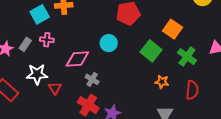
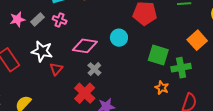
orange square: (172, 29) -> (197, 40), moved
green square: (151, 51) -> (158, 55), turned -35
green cross: (187, 57) -> (181, 68), moved, turned 30

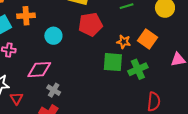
cyan circle: (119, 38) -> (53, 36), moved
orange star: (162, 88) -> (124, 42), moved

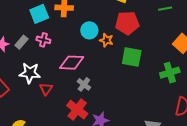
orange star: (124, 42) -> (106, 40), moved
green square: (113, 62) -> (132, 57), moved

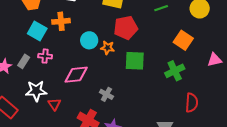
cyan square: (39, 14) -> (37, 31), turned -30
gray cross: (84, 84) -> (106, 94), moved

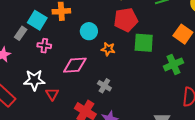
orange star: (107, 48) -> (108, 49), moved
gray rectangle: (24, 61) -> (21, 33), moved
green square: (135, 61) -> (144, 43), moved

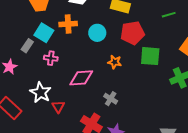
cyan circle: (89, 31) -> (97, 33), moved
white star: (34, 80) -> (41, 92), turned 30

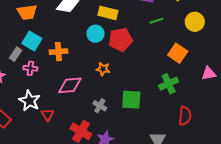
orange cross: (68, 24) -> (58, 52), moved
cyan circle: (97, 33) -> (95, 34), moved
green square: (150, 56) -> (131, 100), moved
pink cross: (51, 58) -> (30, 68), moved

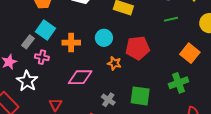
cyan circle: (95, 34) -> (104, 38), moved
red pentagon: (120, 39) -> (138, 48), moved
white star: (30, 101) -> (27, 81), moved

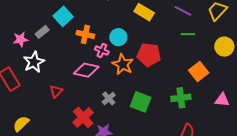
gray rectangle: (28, 42) -> (42, 32), moved
pink cross: (42, 57) -> (102, 51), moved
orange star: (114, 63) -> (123, 64), size x1.5

